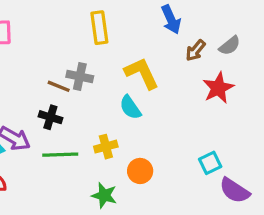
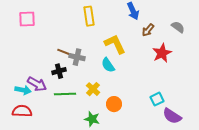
gray semicircle: (230, 46) -> (178, 27), moved, turned -104
gray cross: (80, 76) -> (77, 57), moved
black cross: (50, 117) -> (59, 71), turned -32
yellow cross: (106, 147) -> (93, 89), turned -32

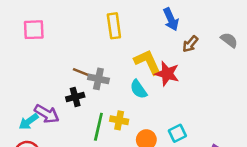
red star: (162, 53) -> (167, 74), moved, turned -30
yellow cross: (93, 89) -> (119, 120), turned -32
cyan arrow: (23, 90) -> (29, 122), turned 133
green line: (65, 94) -> (98, 127), moved, turned -75
cyan square: (157, 99) -> (177, 133), moved

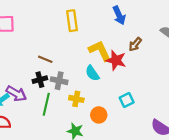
brown arrow: (190, 44) -> (135, 44), moved
gray cross: (98, 79) -> (59, 81), moved
green line: (98, 127) -> (46, 104), moved
cyan square: (177, 133) -> (127, 100), moved

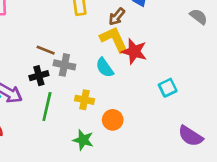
brown arrow: (135, 44) -> (117, 17), moved
gray cross: (59, 81) -> (64, 65), moved
cyan square: (127, 100) -> (168, 88), moved

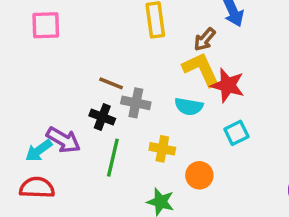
cyan semicircle: (105, 68) -> (189, 106), turned -45
black cross: (39, 76) -> (102, 117), turned 36
cyan square: (168, 88) -> (236, 133), moved

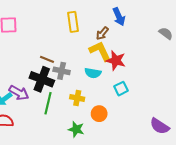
black cross: (102, 117) -> (42, 79), size x1.6

